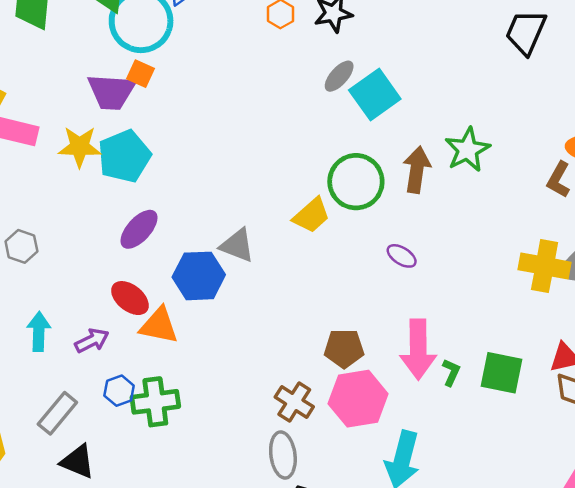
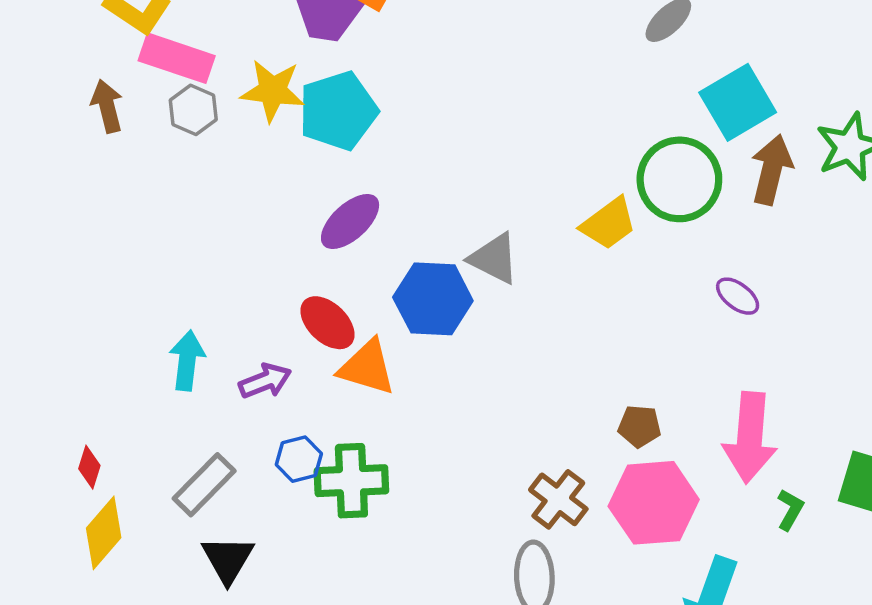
cyan square: (375, 95) -> (738, 102), moved
gray hexagon: (21, 246) -> (193, 110), moved
brown pentagon: (344, 348) -> (640, 426), size x0.7
green L-shape: (451, 372) -> (790, 510), moved
black triangle: (78, 462) -> (228, 559), turned 33

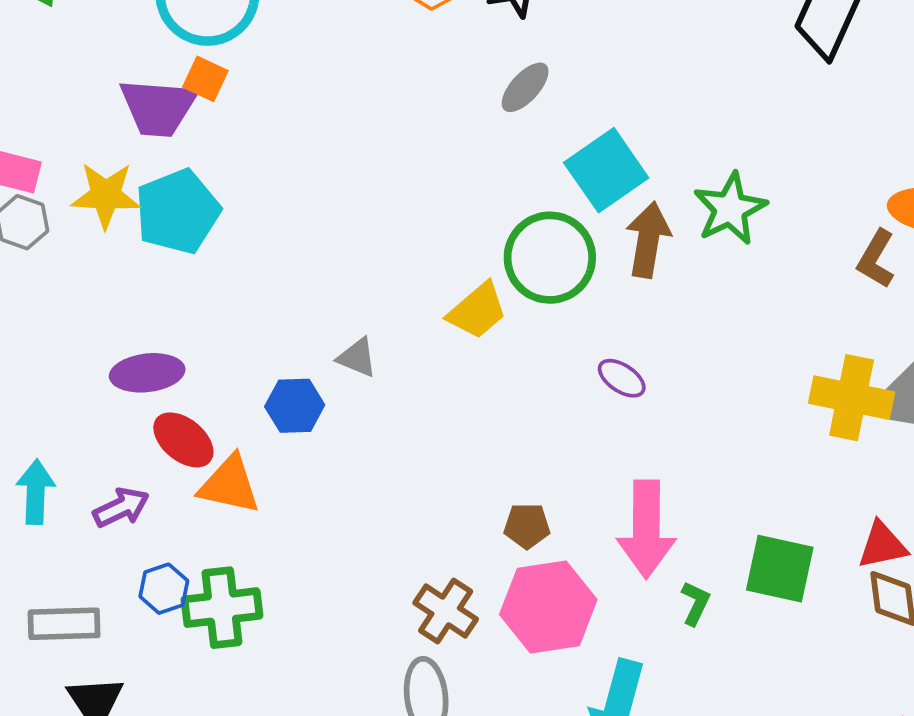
purple ellipse: (350, 222) -> (147, 373), moved, turned 40
gray triangle: (494, 259) -> (357, 358), size x0.7
blue hexagon: (433, 299) -> (295, 406), size x0.7
gray rectangle: (204, 485) -> (64, 624), turned 48

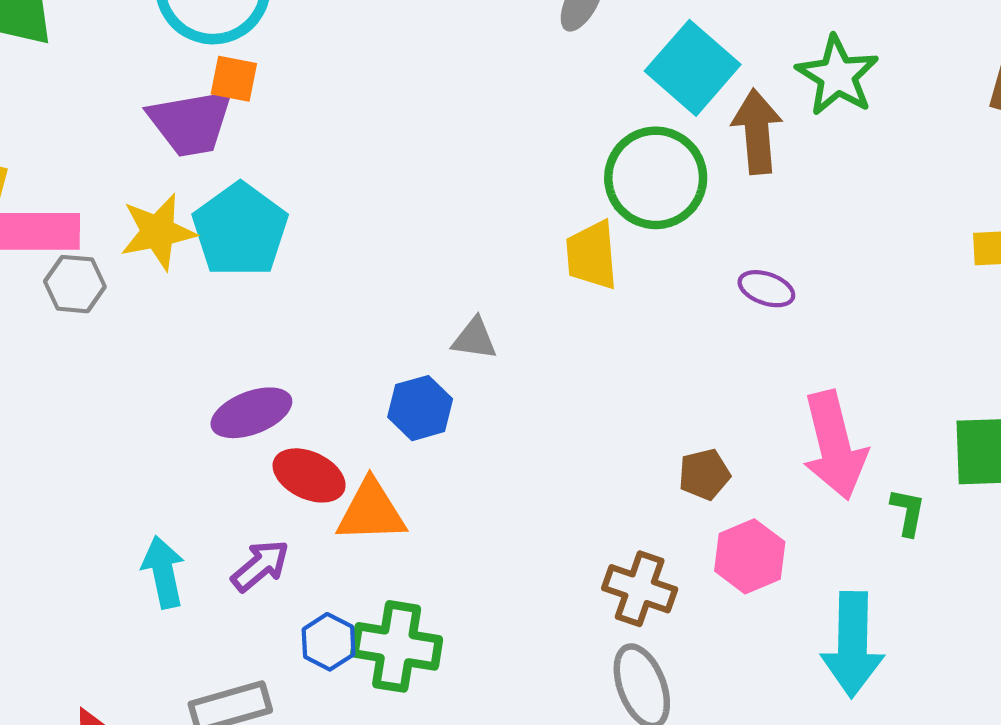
yellow trapezoid: (477, 311) -> (592, 255), turned 140
pink hexagon: (548, 607) -> (750, 556), size x0.7
green cross: (222, 608) -> (397, 646), turned 30

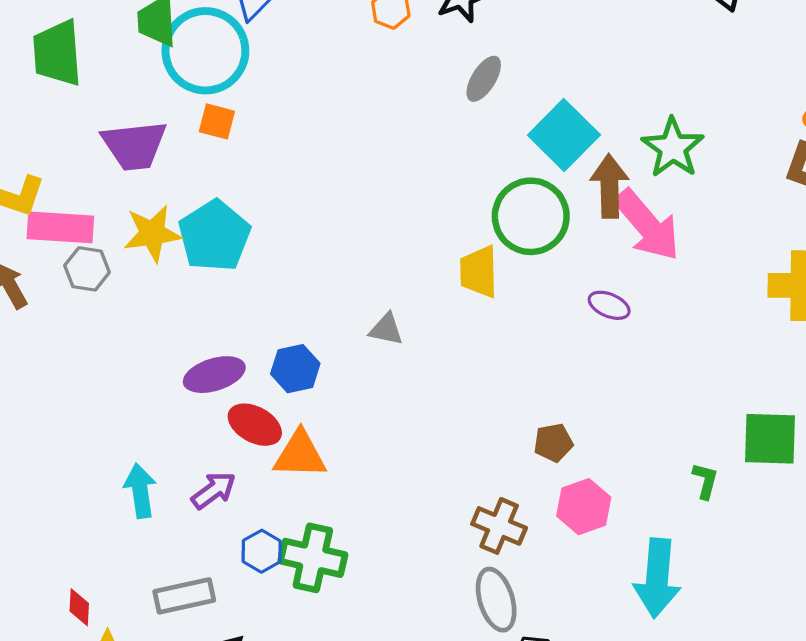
purple trapezoid: (191, 122) -> (134, 145), moved
blue hexagon: (420, 408) -> (295, 369), moved
pink arrow: (834, 445) -> (647, 225), moved, turned -30

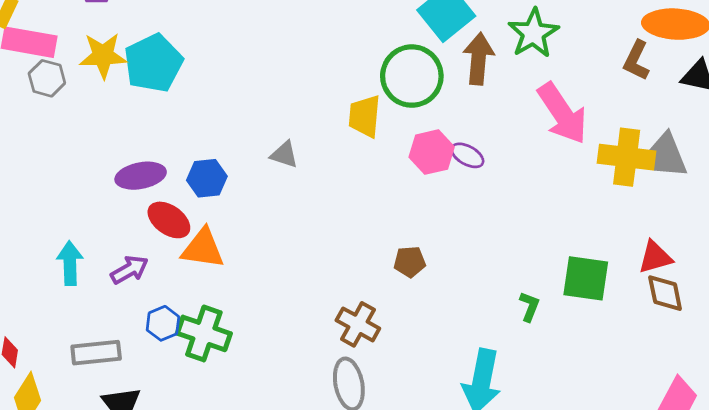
pink arrow: (647, 225) -> (562, 113), moved
pink hexagon: (584, 507) -> (432, 152), moved

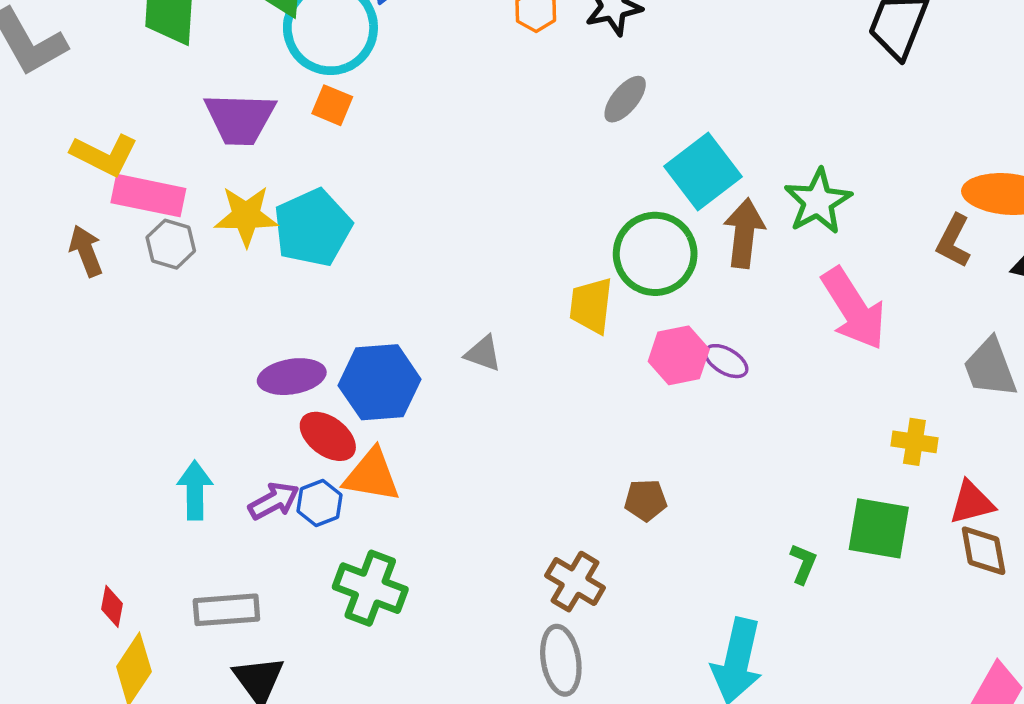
yellow cross: (627, 157) -> (914, 442), moved, size x0.6
blue hexagon: (207, 178) -> (380, 382), size x1.5
blue hexagon: (163, 323) -> (319, 503), moved

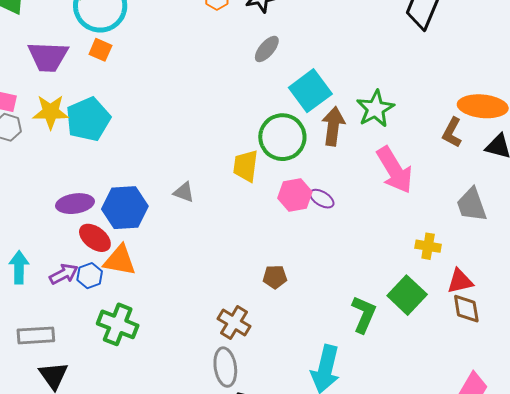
green square: (879, 528) -> (407, 295), turned 33
green L-shape: (803, 564) -> (364, 314), size x1.6

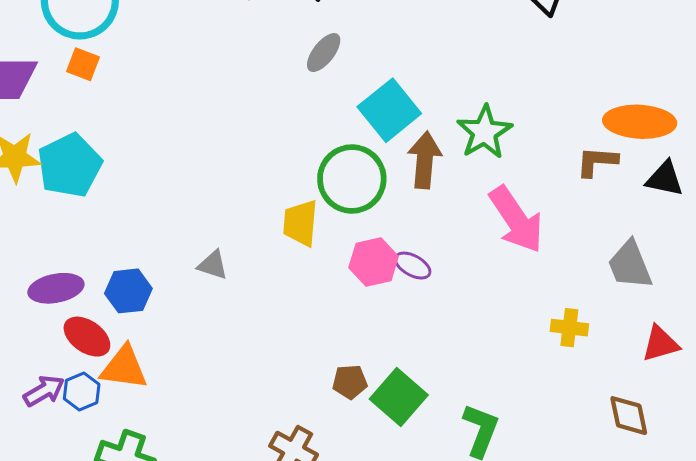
brown L-shape: (452, 132) -> (597, 162), turned 68
blue hexagon: (125, 208) -> (128, 291), size x0.7
red triangle: (460, 281) -> (660, 344), moved
green square: (407, 295) -> (399, 397), moved

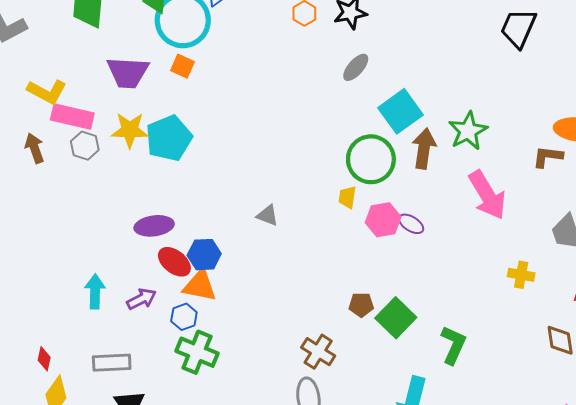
yellow trapezoid: (300, 223) -> (347, 197), moved, size x0.7
blue hexagon: (128, 291) -> (204, 255), moved
blue hexagon: (82, 392) -> (184, 317), moved

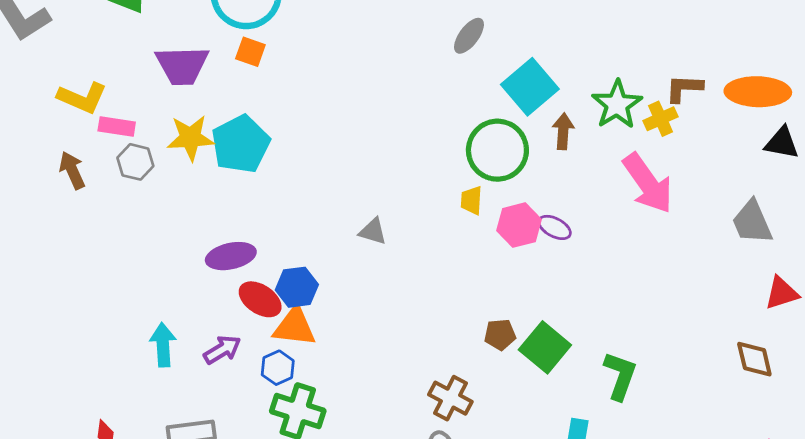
pink rectangle: (72, 116) -> (117, 126), size x0.7
brown arrow: (424, 149) -> (563, 131), size x0.7
brown L-shape: (548, 157) -> (684, 88), moved
yellow cross: (521, 275) -> (661, 119), moved, turned -30

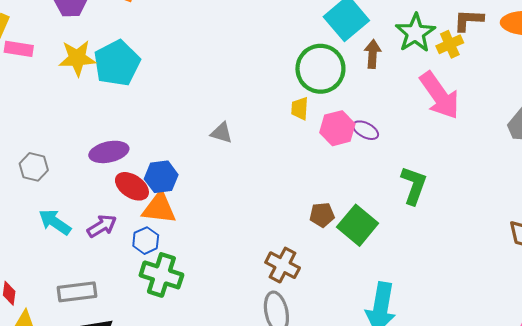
gray hexagon: (135, 162) -> (34, 167), moved
cyan arrow: (163, 345) -> (55, 222), turned -52
green L-shape: (620, 376) -> (414, 185), moved

